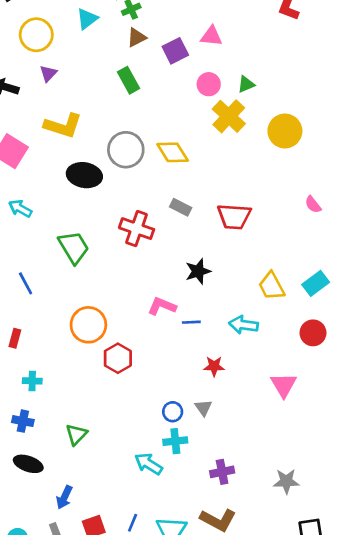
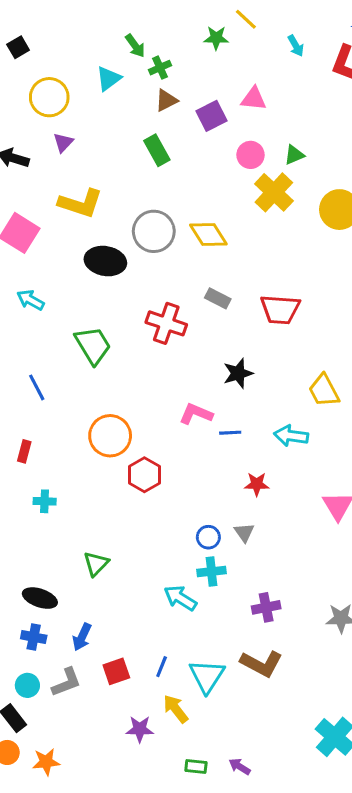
blue cross: (23, 421) -> (34, 637), moved

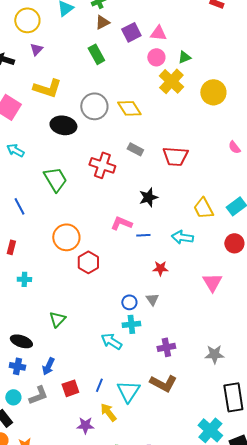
pink triangle: (254, 99) -> (158, 33), moved

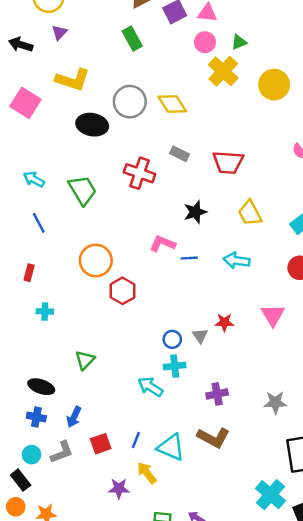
cyan arrow: (15, 150) -> (34, 179), moved
yellow trapezoid: (203, 208) -> (250, 213), moved
red star: (160, 268) -> (224, 322), moved
cyan triangle: (128, 391) -> (171, 447), turned -40

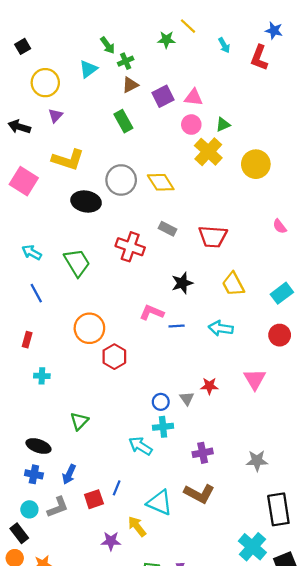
blue line: (136, 440) -> (117, 488), moved

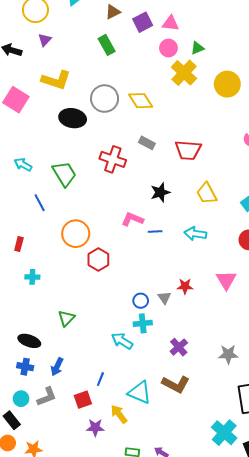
blue line: (36, 293) -> (40, 203), moved
purple cross: (203, 453) -> (179, 347), turned -30
red square: (94, 499) -> (83, 400), moved

